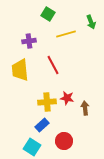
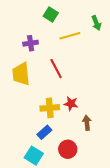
brown arrow: (85, 108) -> (87, 123), moved

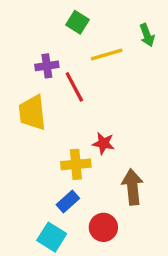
red line: (56, 69) -> (74, 87), moved
red star: (71, 104) -> (103, 143), moved
brown arrow: (87, 123) -> (132, 187), size x1.5

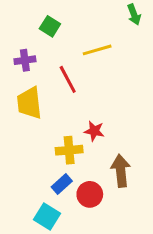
green square: (78, 22) -> (50, 26), moved
green arrow: (147, 35) -> (134, 15), moved
purple cross: (47, 66) -> (25, 60), moved
red circle: (103, 227) -> (90, 194), moved

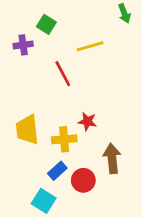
purple cross: (25, 60) -> (23, 45), moved
yellow trapezoid: (29, 103) -> (27, 130), moved

